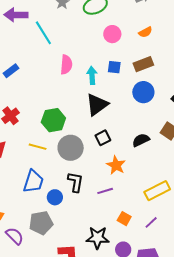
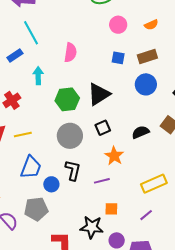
cyan line: (43, 33) -> (31, 33), moved
cyan arrow: (92, 75) -> (38, 76), moved
green hexagon: (53, 120) -> (67, 99), moved
yellow line: (38, 147) -> (23, 135), moved, turned -30
orange square: (124, 219) -> (111, 209), moved, turned -32

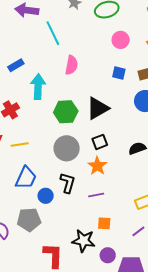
cyan line: (31, 33) -> (53, 33), moved
cyan arrow: (38, 76) -> (38, 87), size x1.4
orange star: (114, 156) -> (97, 166), moved

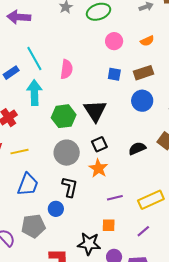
cyan line: (53, 33) -> (34, 59), moved
black triangle: (98, 108) -> (95, 111), turned -30
purple line: (96, 195) -> (115, 198), moved
blue circle: (46, 196) -> (56, 209), moved

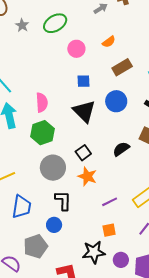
pink semicircle: (67, 69) -> (42, 102), moved
brown rectangle: (144, 73) -> (122, 67), moved
black triangle: (95, 111) -> (84, 111), moved

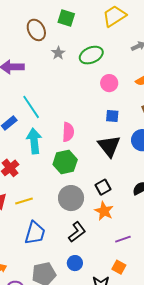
black L-shape: (63, 201) -> (77, 232), turned 45
blue circle: (54, 225) -> (75, 263), moved
orange square: (109, 230) -> (119, 267), turned 32

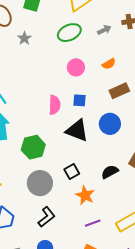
green ellipse: (91, 55) -> (69, 33), moved
pink semicircle: (68, 132) -> (55, 105), moved
black triangle: (109, 146) -> (77, 130), turned -30
orange star: (104, 211) -> (85, 195), moved

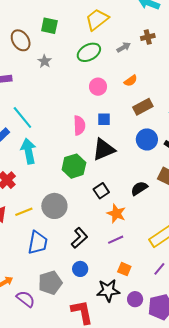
blue circle: (110, 124) -> (147, 139), moved
black triangle: (77, 130) -> (104, 149), turned -40
green hexagon: (33, 147) -> (74, 166), moved
gray circle: (40, 183) -> (54, 206), moved
purple line: (93, 223) -> (116, 240), moved

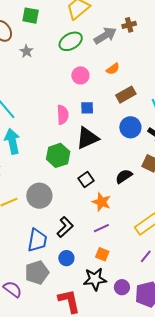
gray arrow: (124, 47) -> (105, 36), size x1.6
blue trapezoid: (38, 243) -> (37, 240), moved
orange square: (124, 269) -> (102, 254), moved

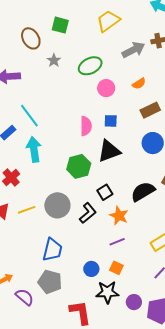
green ellipse: (71, 41) -> (90, 66), moved
black semicircle: (124, 176) -> (143, 192), size x1.4
black L-shape: (65, 227) -> (88, 213), moved
blue circle: (66, 258) -> (91, 269), moved
gray pentagon: (37, 272) -> (50, 282), turned 30

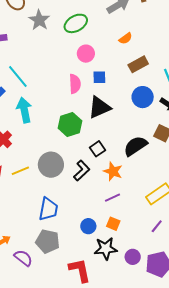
gray star: (54, 60) -> (39, 20), size x1.5
pink circle: (106, 88) -> (86, 54), moved

